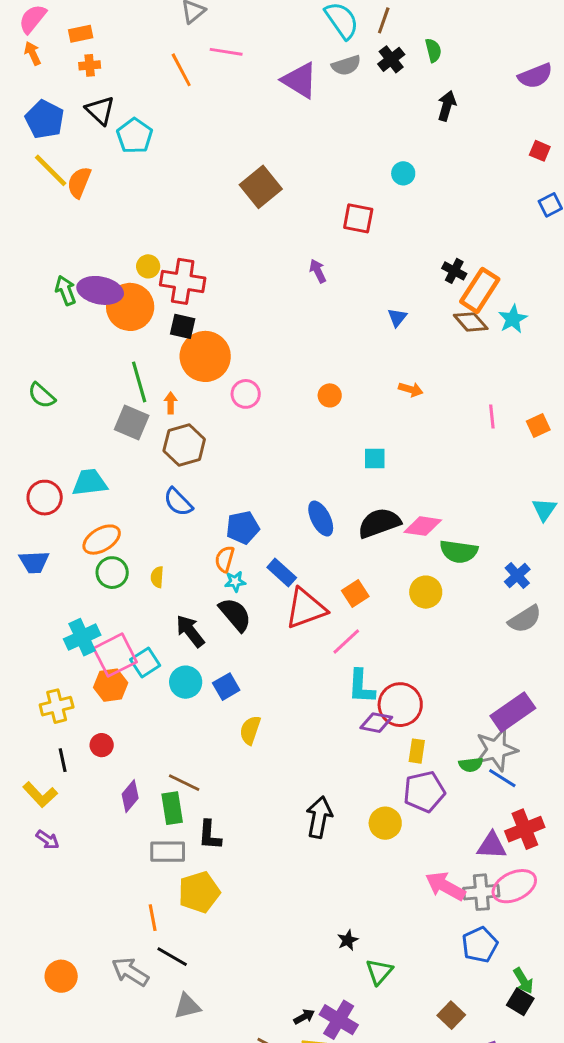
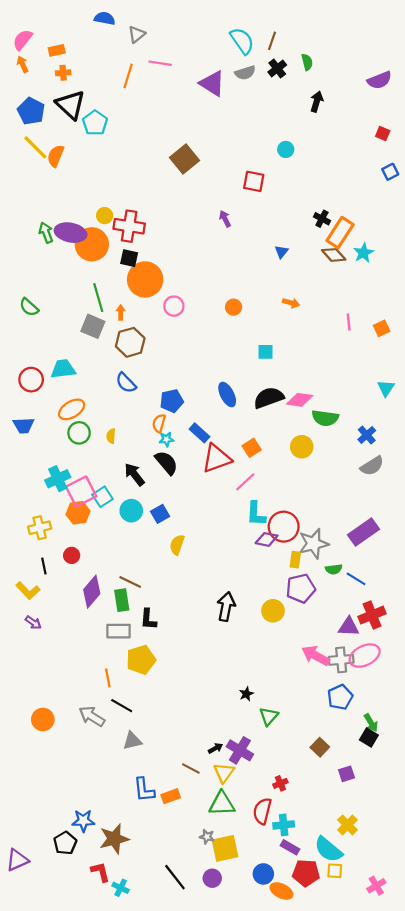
orange line: (181, 70) -> (128, 76), turned 45
black triangle: (100, 110) -> (71, 105), size x1.4
gray star: (496, 750) -> (313, 544), moved
purple diamond: (130, 796) -> (92, 592), size x1.4

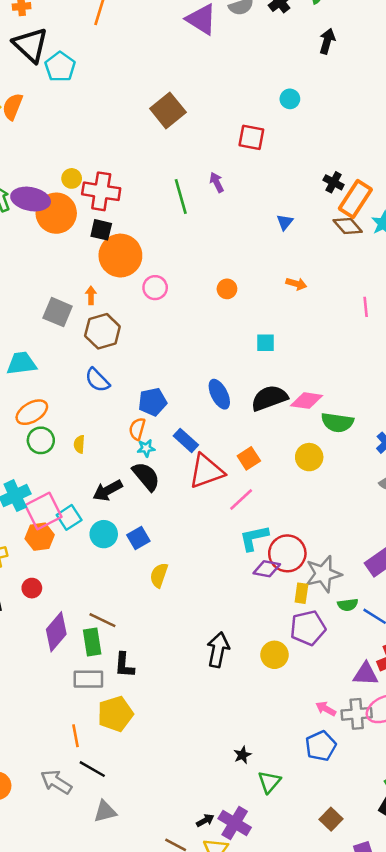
green line: (98, 298) -> (181, 196), moved
black arrow: (134, 474) -> (108, 490), turned -80
cyan L-shape: (256, 514) -> (254, 538), turned 75
pink arrow: (316, 656) -> (326, 709), size x0.6
blue pentagon: (340, 697) -> (321, 746), moved

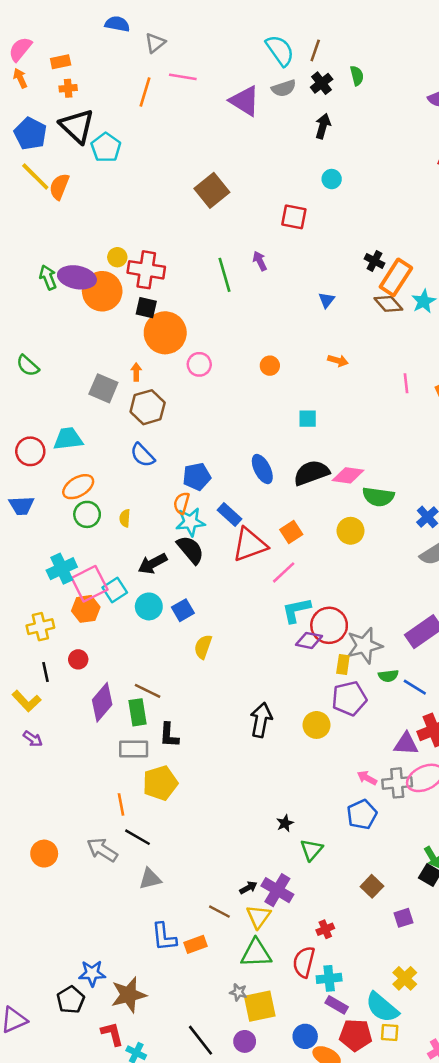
black arrow: (327, 41) -> (323, 126), moved
cyan star: (146, 448) -> (190, 522), size x1.6

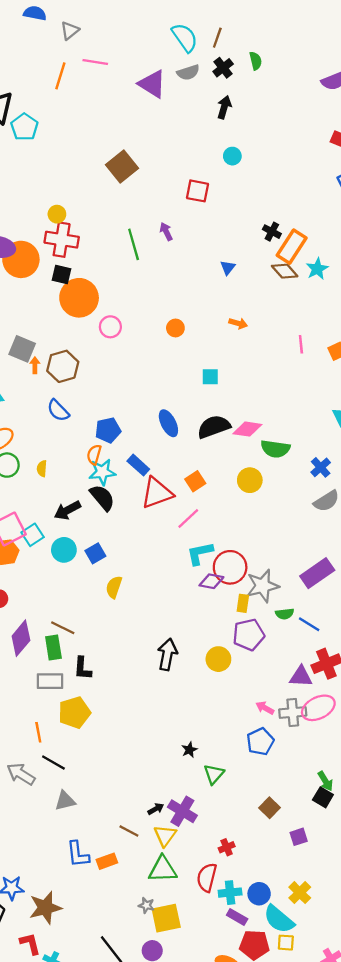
yellow circle: (117, 257) -> (57, 214), moved
orange arrow: (136, 372) -> (35, 365), moved
blue circle: (305, 1036) -> (259, 894), moved

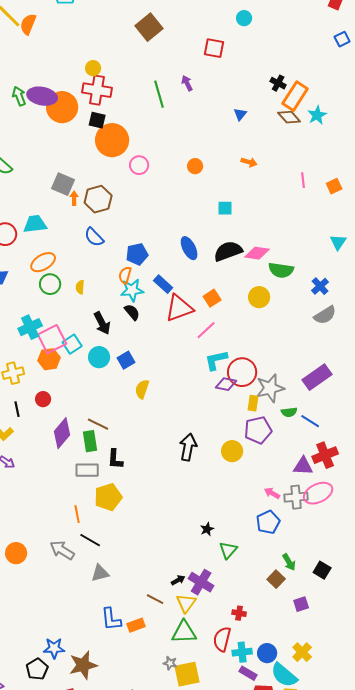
black semicircle: (102, 498) -> (132, 312), size x0.7
black arrow: (67, 510) -> (102, 323), turned -90
green arrow: (325, 781) -> (289, 562), moved
red cross: (227, 847) -> (239, 613), turned 32

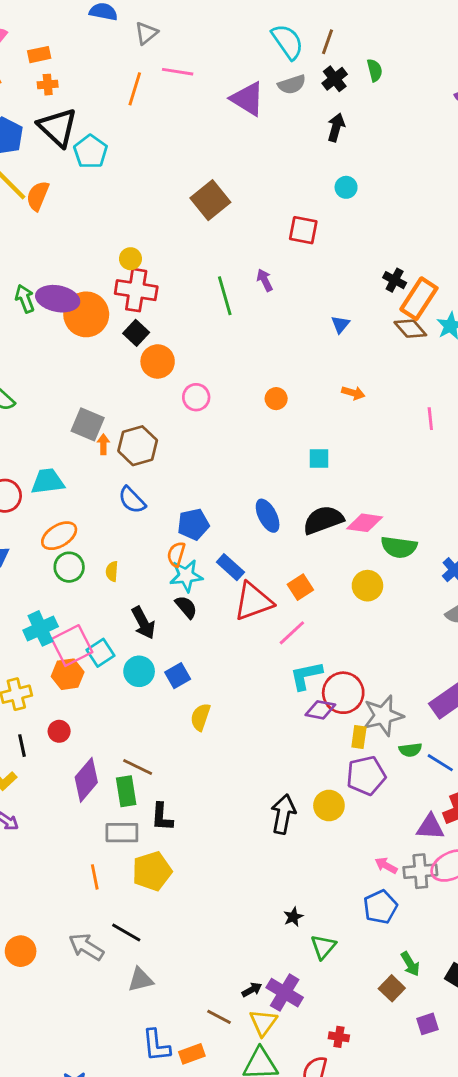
black square: (97, 120) -> (136, 333), turned 30
orange circle: (112, 140) -> (158, 361), size x0.7
black arrow: (188, 447) -> (283, 814), moved
orange line: (77, 514) -> (95, 877), moved

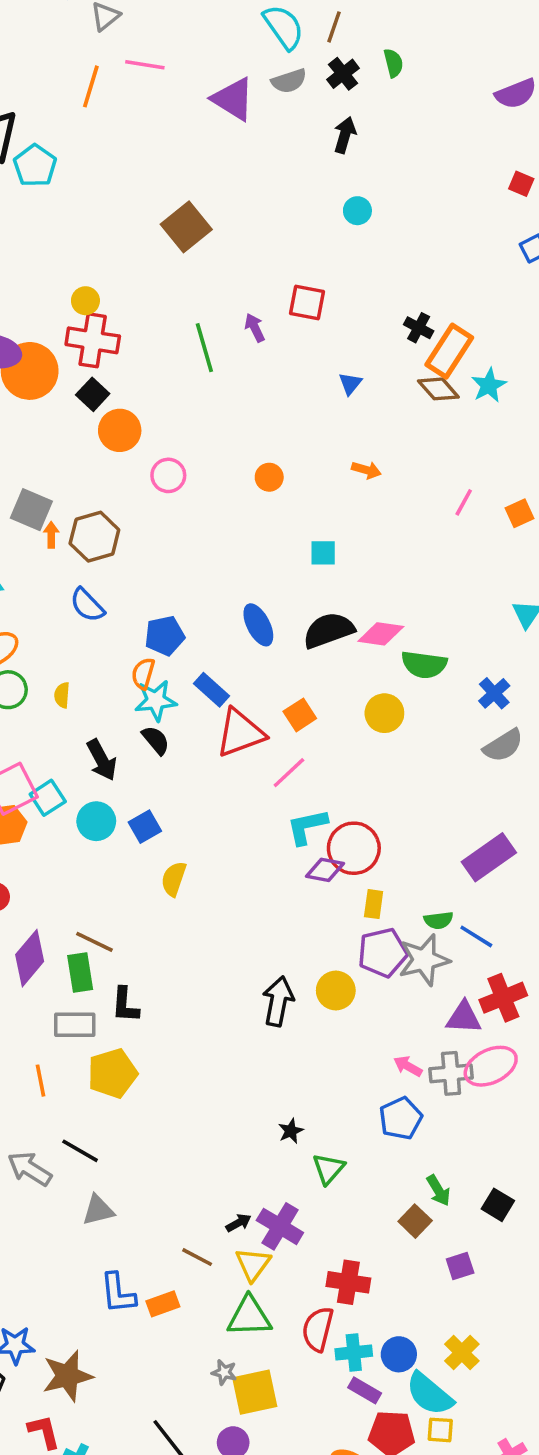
red square: (303, 230) -> (307, 303), moved
pink line: (430, 419) -> (464, 502), turned 35
gray star: (383, 716) -> (424, 960), moved
red cross: (339, 1037) -> (348, 1282), size x1.6

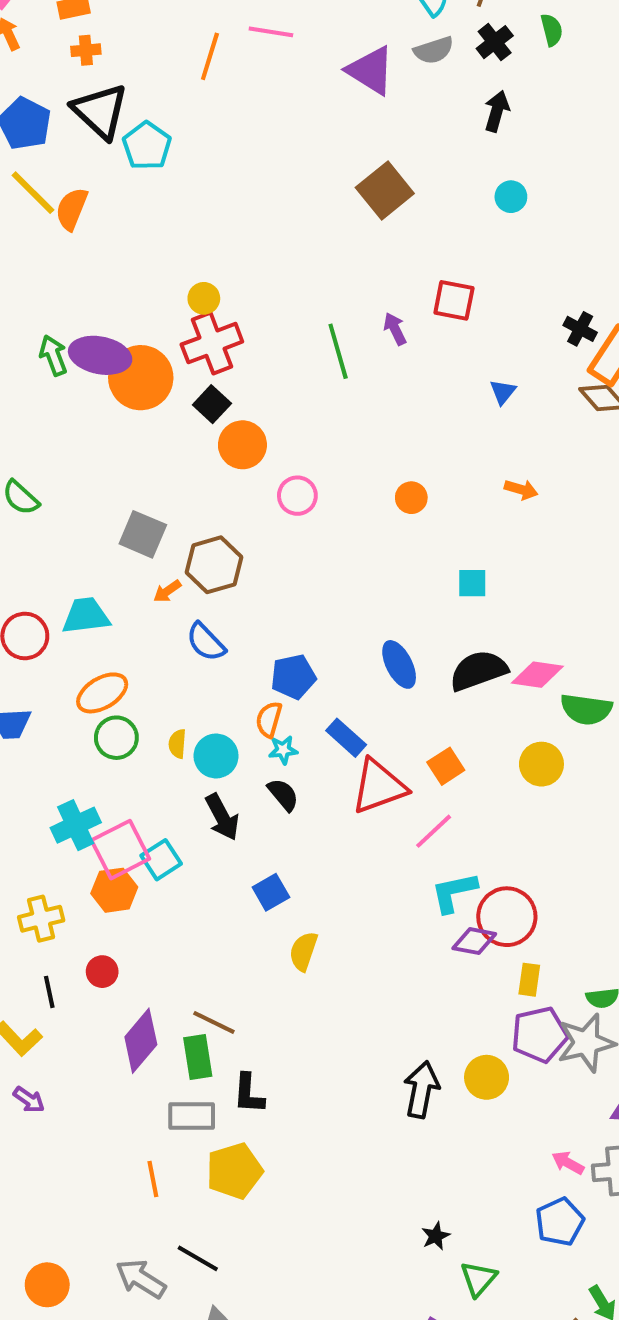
brown square: (186, 227) -> (385, 191), moved
red cross: (93, 340) -> (212, 343), turned -30
orange arrow: (51, 535) -> (167, 591), moved, turned -125
cyan star: (156, 701) -> (283, 750), size x0.6
cyan circle: (96, 821) -> (216, 756), moved

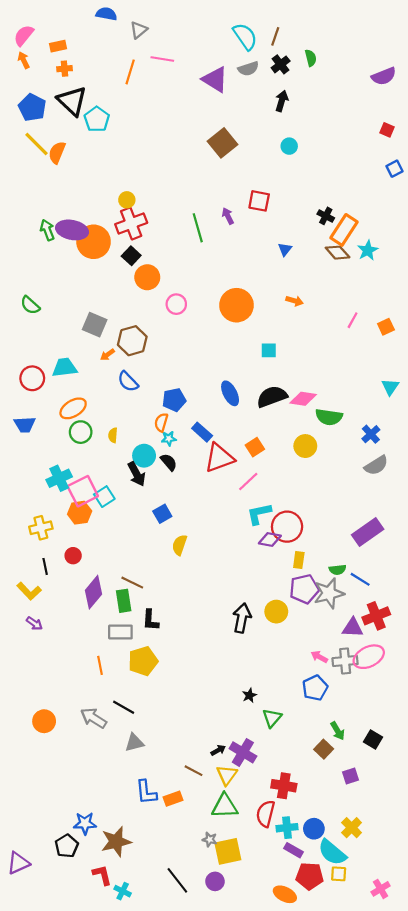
orange circle: (411, 498) -> (236, 305), size x2.0
cyan circle: (216, 756) -> (144, 456), moved

